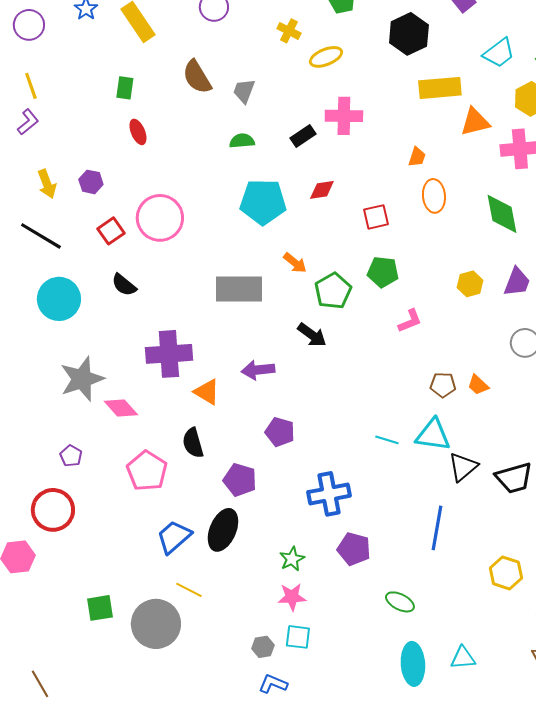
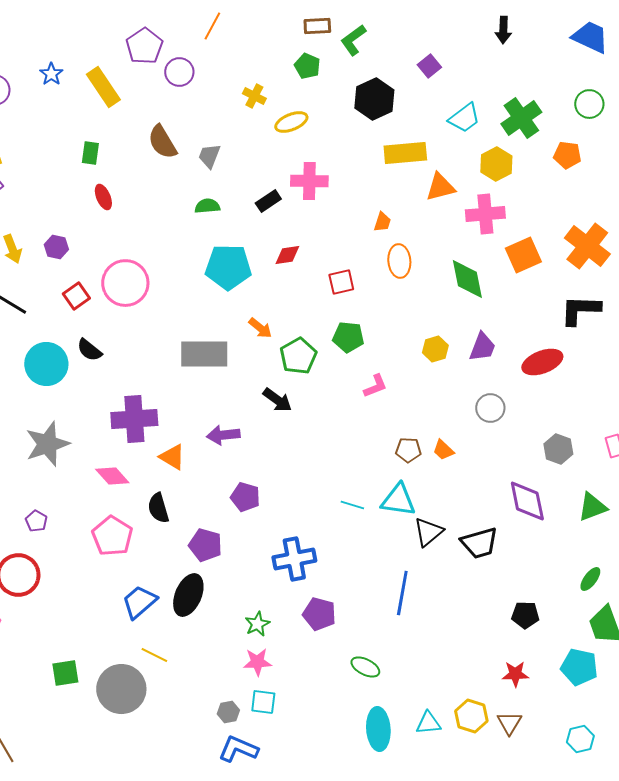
cyan circle: (59, 299) -> (46, 364), moved
pink diamond: (121, 408) -> (112, 476), moved
yellow hexagon: (506, 573) -> (471, 716), moved
blue L-shape: (273, 684) -> (238, 749), size x1.4

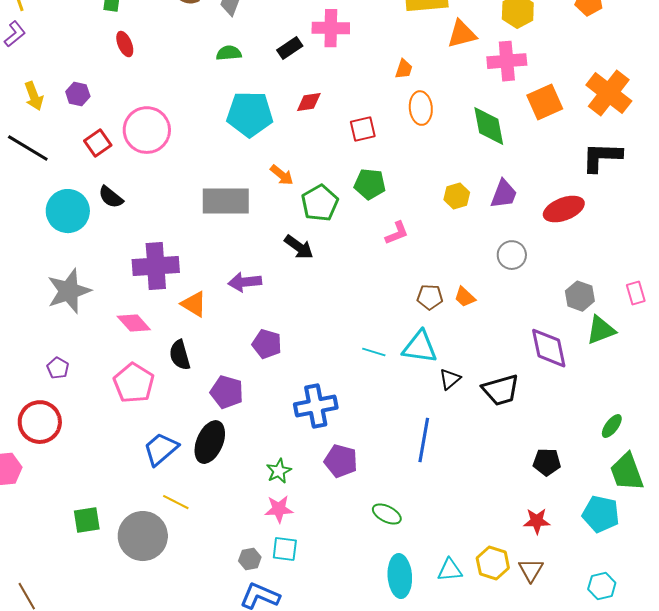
green triangle: (592, 507) -> (601, 330), moved
black triangle: (428, 532) -> (450, 379), size x0.7

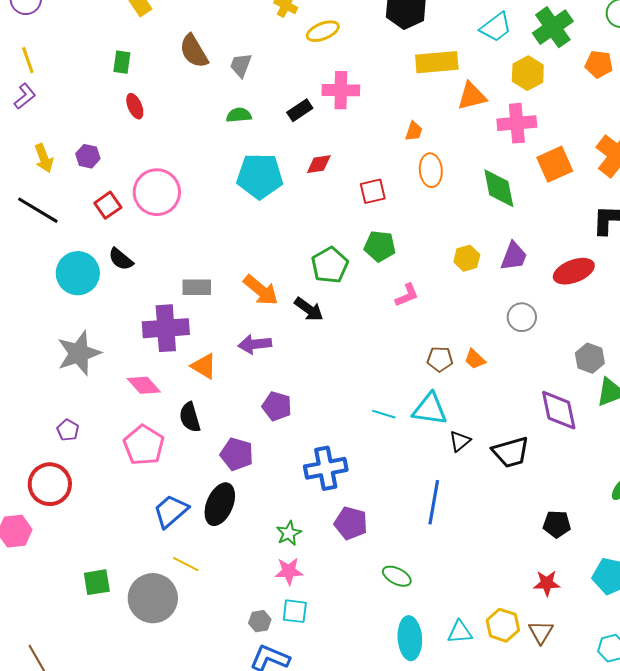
orange arrow: (282, 175) -> (261, 290), moved, size x1.5
gray rectangle: (226, 201) -> (197, 287), moved, size x0.6

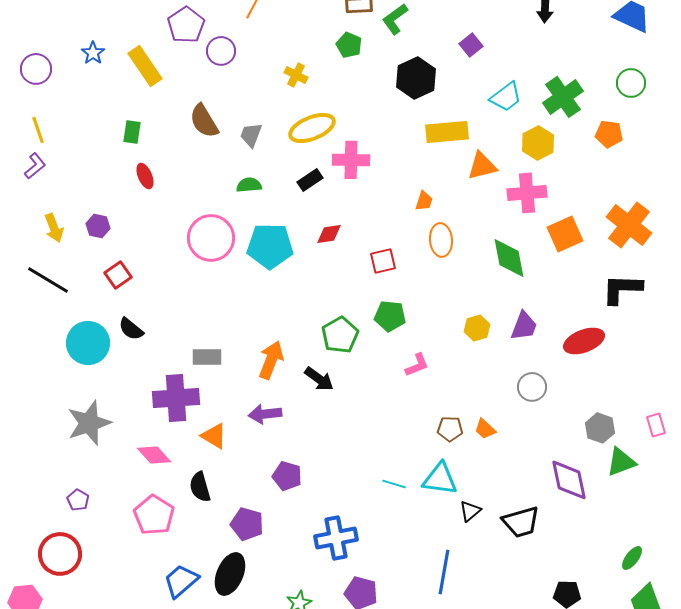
yellow ellipse: (323, 31) -> (312, 128), moved, size x1.4
pink circle: (157, 192) -> (211, 238), moved
orange arrow: (261, 290) -> (271, 360), turned -108

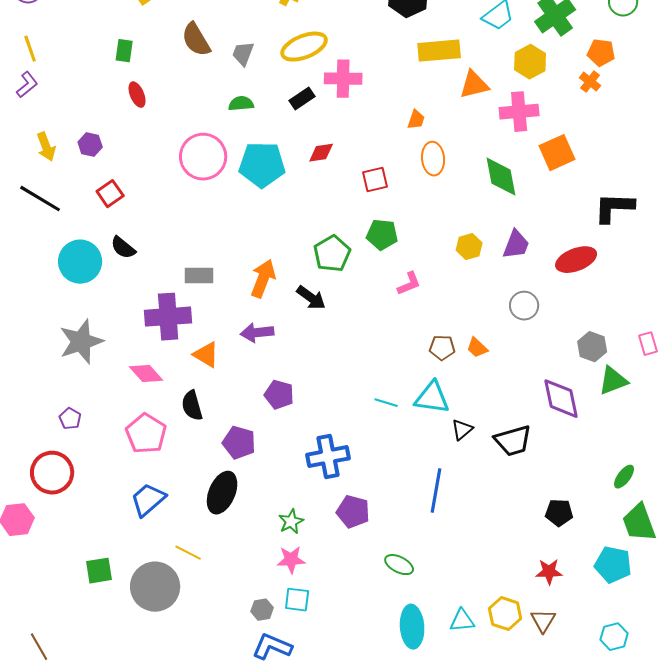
orange cross: (629, 225) -> (590, 82), moved, size x0.5
blue trapezoid: (181, 581) -> (148, 500), moved

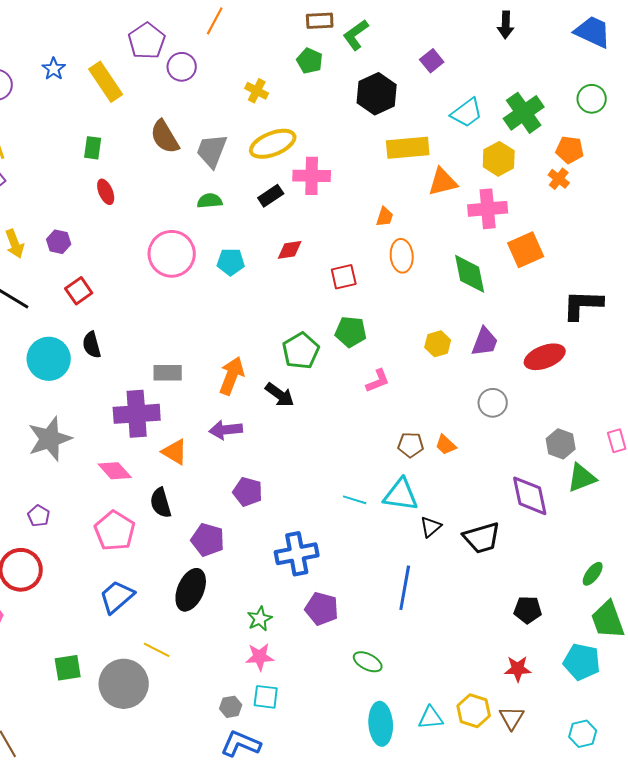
gray trapezoid: (243, 54) -> (212, 151), size x1.4
cyan pentagon: (262, 165) -> (231, 262), size x0.6
black semicircle: (123, 248) -> (92, 345), turned 36

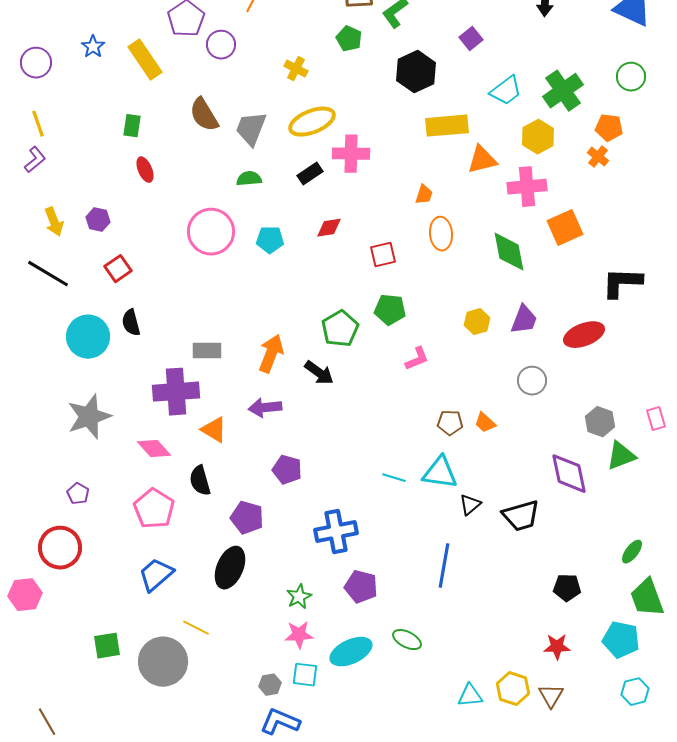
cyan ellipse: (381, 724) -> (351, 652), moved, turned 69
cyan hexagon: (583, 734) -> (635, 692), moved

